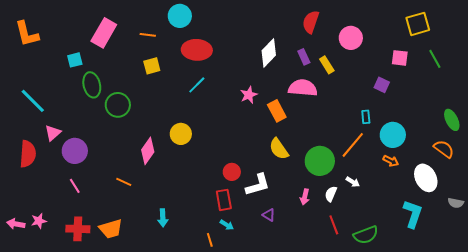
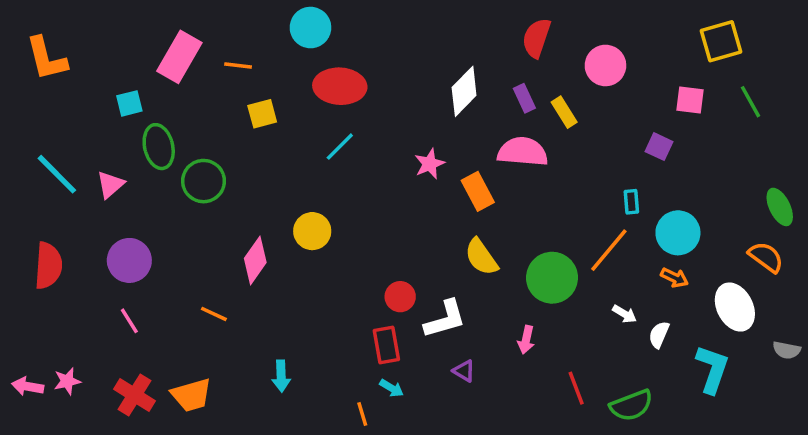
orange line: (148, 35) -> (238, 65), moved
pink triangle: (53, 133) -> (110, 185), moved
white arrow: (353, 182) -> (624, 314), moved
white semicircle: (331, 194) -> (659, 335), moved
red cross: (78, 229) -> (135, 395), turned 30

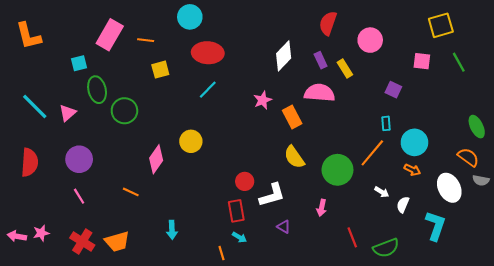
purple square: (659, 147) -> (393, 90), moved
gray semicircle: (787, 350) -> (481, 180), moved

